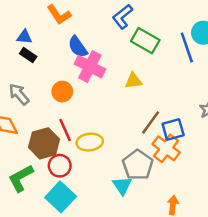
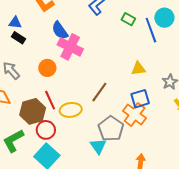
green rectangle: (145, 41) -> (128, 19), moved, size x0.6
yellow triangle: (134, 81) -> (138, 69), moved
brown line: (151, 122) -> (99, 92), moved

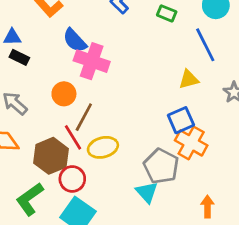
blue line: (151, 30) -> (205, 45), moved
brown line: (99, 92) -> (84, 117), moved
blue square: (140, 99) -> (181, 120), moved

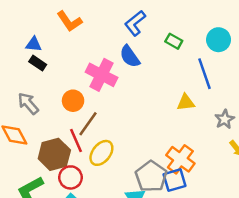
blue semicircle: (75, 40) -> (130, 56), moved
blue square: (181, 120) -> (174, 180), moved
yellow ellipse: (103, 147) -> (101, 153), turned -45

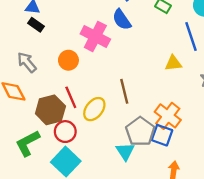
brown line: (88, 124) -> (124, 91), moved, turned -50
blue square: (174, 180) -> (162, 135), turned 35

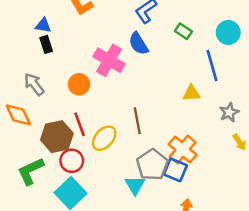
black rectangle: (36, 25) -> (46, 44), turned 35

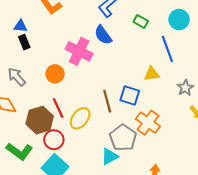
blue square: (175, 170) -> (130, 95), moved
green L-shape: (31, 171) -> (19, 151), turned -115
cyan triangle: (135, 185) -> (110, 156), turned 36

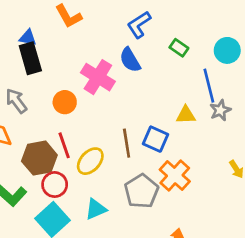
black rectangle: (24, 42) -> (30, 58), size x1.6
gray star: (185, 88) -> (220, 110), moved
cyan triangle: (110, 156) -> (96, 209), moved

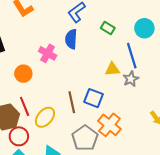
blue semicircle: (130, 60) -> (71, 39), turned 36
pink cross: (98, 77) -> (48, 53), size x0.7
gray star: (220, 110) -> (131, 79), moved
yellow triangle: (186, 115) -> (112, 69), moved

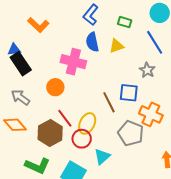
pink cross: (48, 53) -> (73, 62), size x1.4
yellow triangle: (112, 69) -> (116, 46), moved
gray star: (131, 79) -> (147, 70), moved
red circle: (19, 136) -> (82, 139), moved

